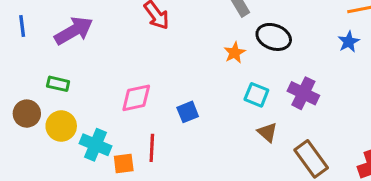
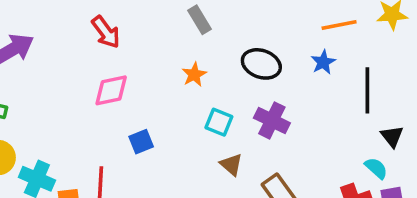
black ellipse: (274, 37) -> (261, 64), moved
pink diamond: (136, 98) -> (111, 90), moved

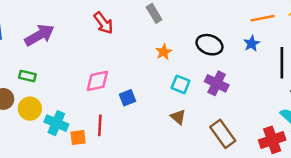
gray rectangle: (199, 20) -> (154, 13), moved
pink diamond: (111, 90) -> (97, 81), moved
brown triangle: (231, 165) -> (178, 117), moved

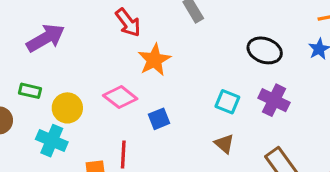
orange star: (164, 52) -> (154, 60), moved, size x1.5
pink diamond: (97, 81) -> (120, 97), turned 50
yellow circle: (30, 109) -> (67, 108), moved
cyan cross: (56, 123) -> (52, 141), moved

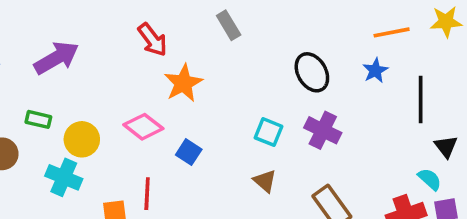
black ellipse: (265, 50) -> (312, 72), turned 40
blue square: (159, 119) -> (189, 152), turned -35

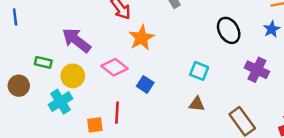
purple arrow: (56, 58) -> (76, 40), moved, turned -112
purple cross: (323, 130) -> (257, 70), moved
cyan cross: (64, 177) -> (60, 102), turned 35
brown triangle: (265, 181) -> (197, 104), turned -35

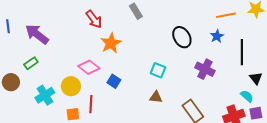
purple arrow: (76, 40) -> (37, 34), moved
green rectangle: (43, 62) -> (31, 63), turned -48
yellow circle: (73, 76) -> (71, 86), moved

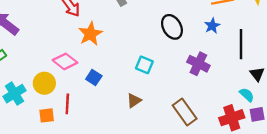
brown triangle: (156, 97) -> (134, 100), moved, turned -40

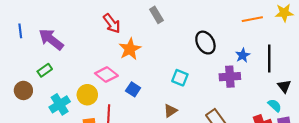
blue star: (212, 26) -> (243, 55), moved
purple cross: (198, 64) -> (230, 77), turned -30

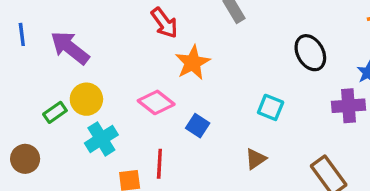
green rectangle: (45, 70) -> (55, 112), moved
brown circle: (23, 90) -> (25, 159), moved
yellow circle: (87, 95) -> (86, 99), moved
cyan cross: (60, 104) -> (101, 139), moved

